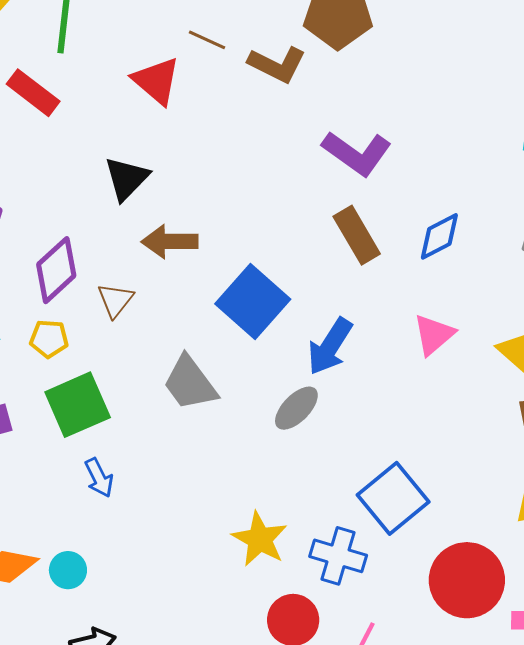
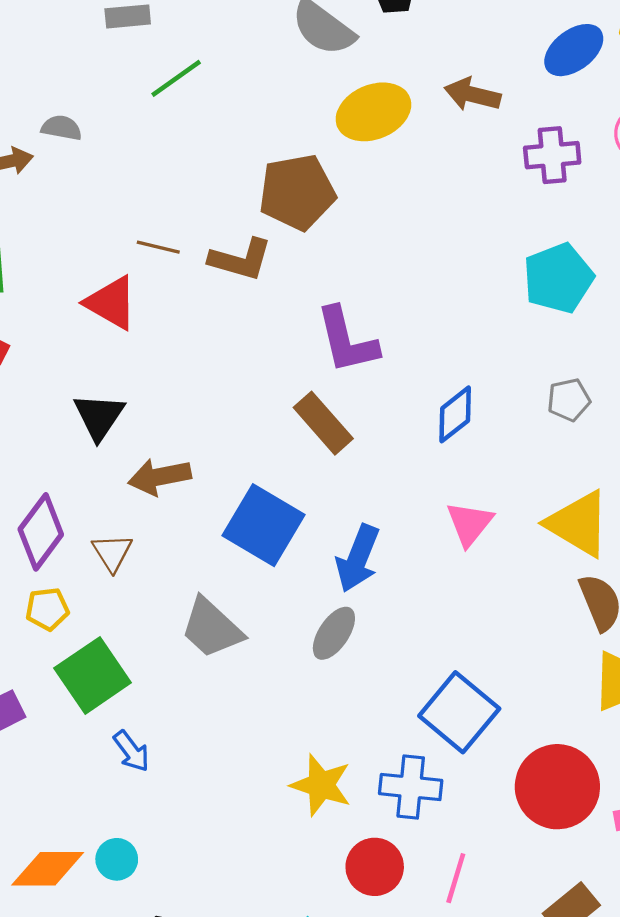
purple L-shape: (357, 153) -> (347, 340), turned 52
brown rectangle: (357, 235) -> (323, 423), moved

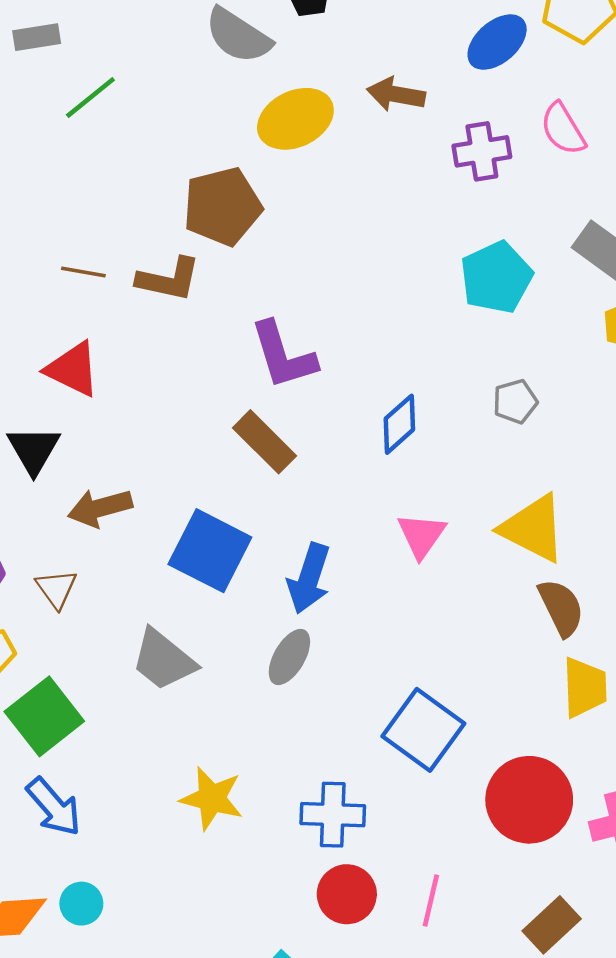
red triangle: (111, 303) -> (73, 369), moved
blue arrow: (131, 751) -> (54, 807), moved, size x1.4
yellow star: (321, 785) -> (212, 798), moved
blue cross: (411, 787) -> (333, 815), moved

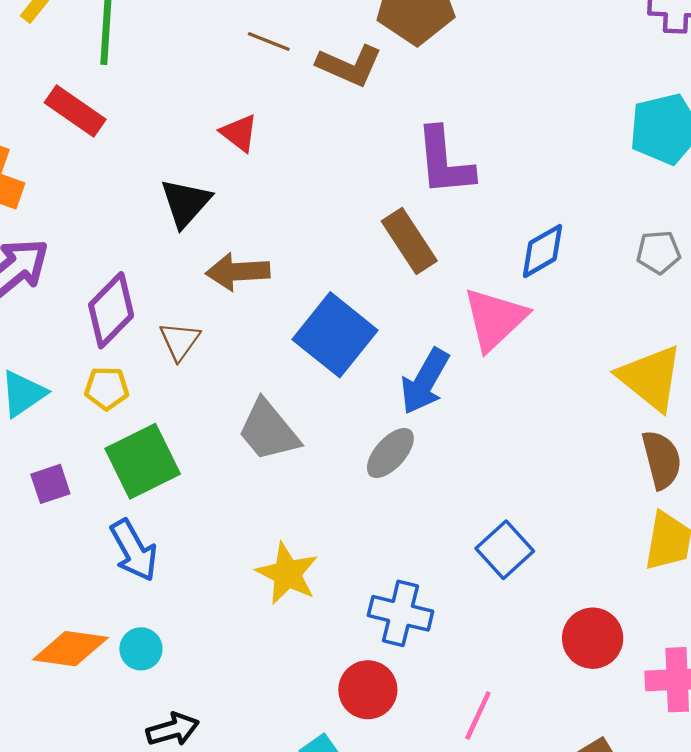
red triangle: (73, 369) -> (239, 133), size x0.7
pink triangle: (421, 535) -> (495, 319), moved, size x1.4
blue square: (423, 730) -> (505, 550), size x0.7
red circle: (529, 800) -> (593, 638), size x0.7
red circle: (347, 894) -> (368, 690), moved

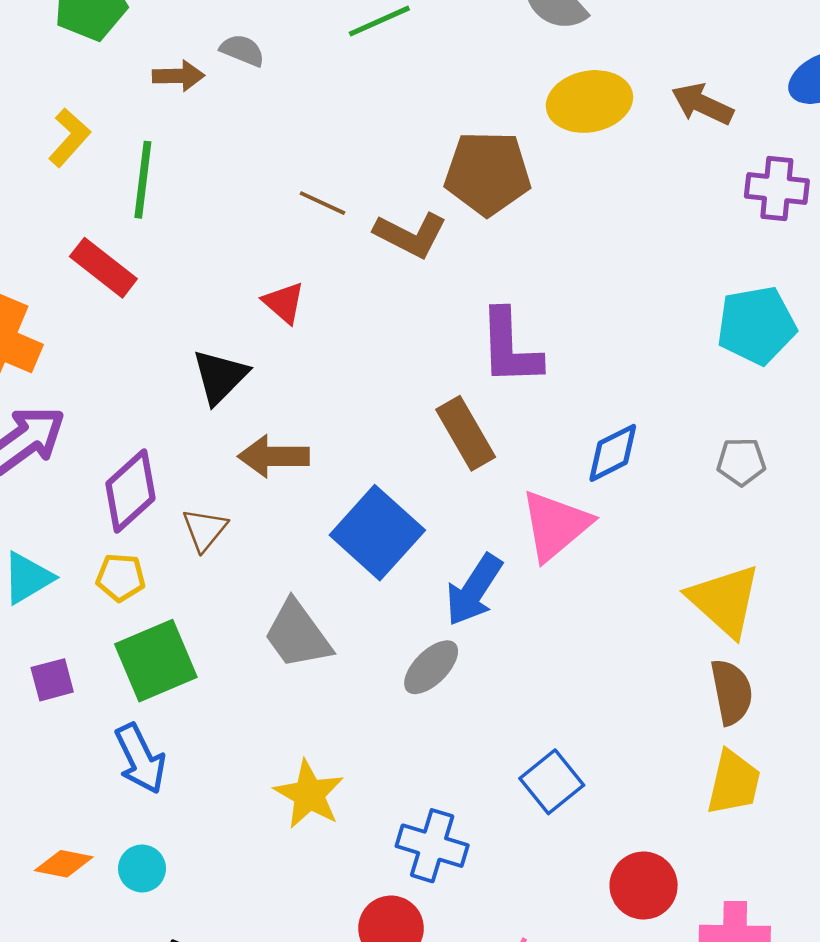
orange diamond: (70, 649) -> (64, 864), size x0.7

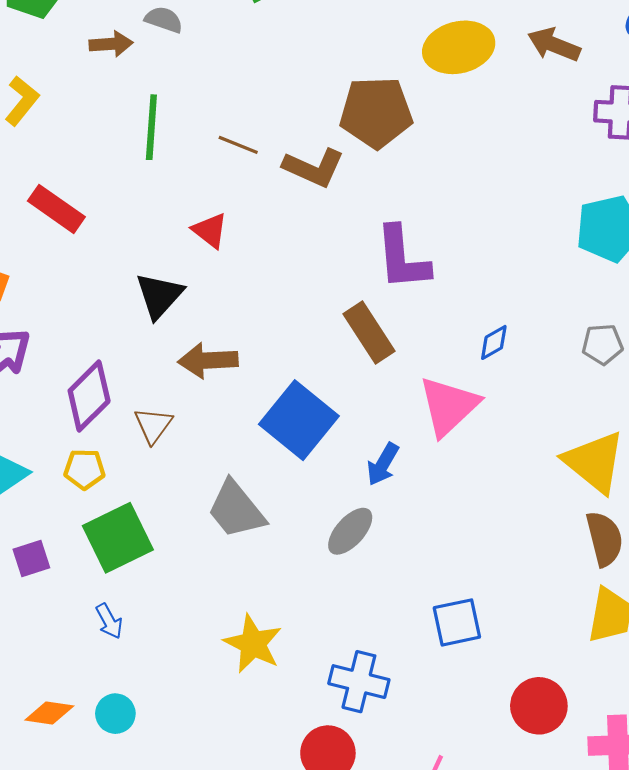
green line: (143, 180) -> (151, 127), moved
blue diamond: (613, 453) -> (494, 342), size x0.7
blue arrow: (474, 590) -> (383, 464), size x0.7
blue arrow: (140, 759) -> (109, 621), size x0.6
blue square: (552, 782) -> (457, 622), turned 30

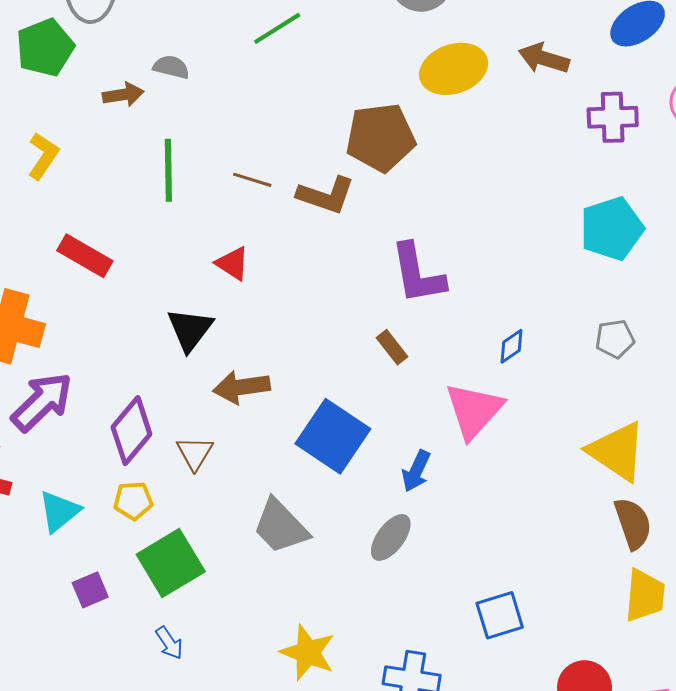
brown rectangle: (369, 333) -> (392, 347), size x0.6

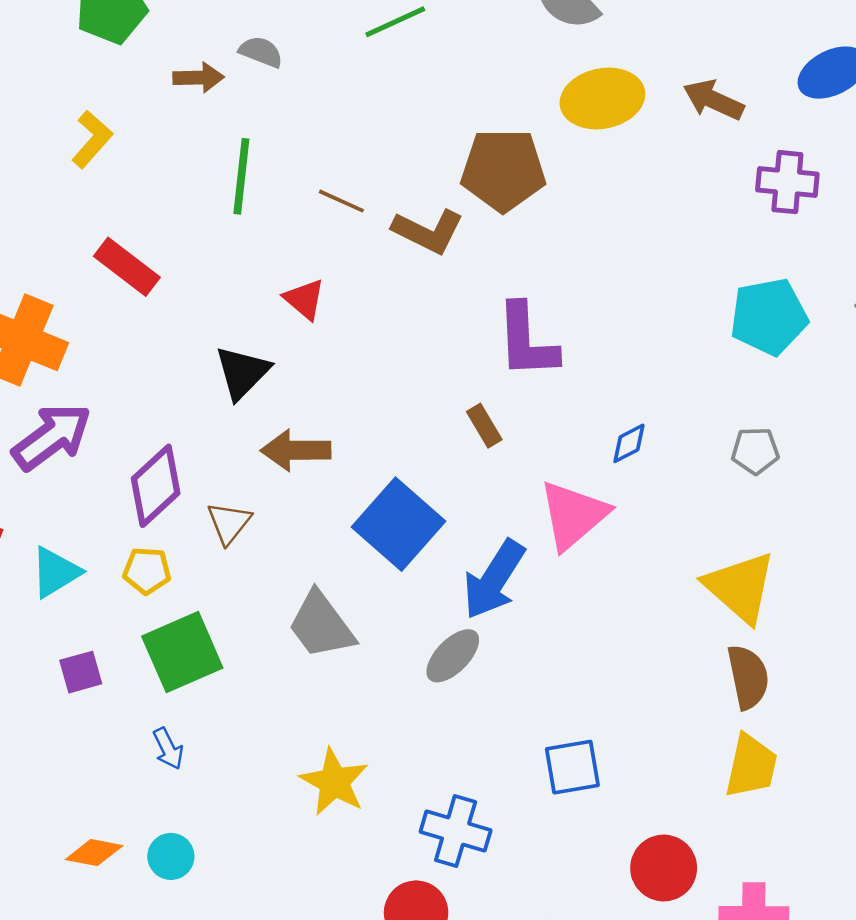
blue arrow: (416, 471) -> (494, 579), size x1.6

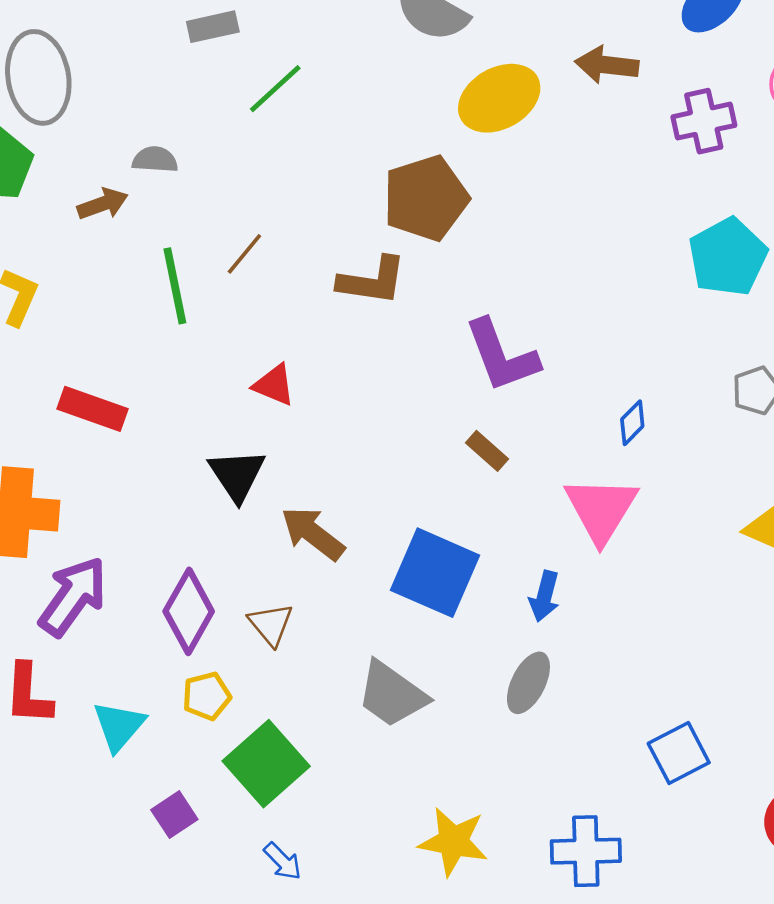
brown line: (341, 201) -> (244, 254), moved, turned -57
brown arrow: (296, 450) -> (313, 533), turned 56
blue arrow: (494, 579) -> (544, 596), size x0.6

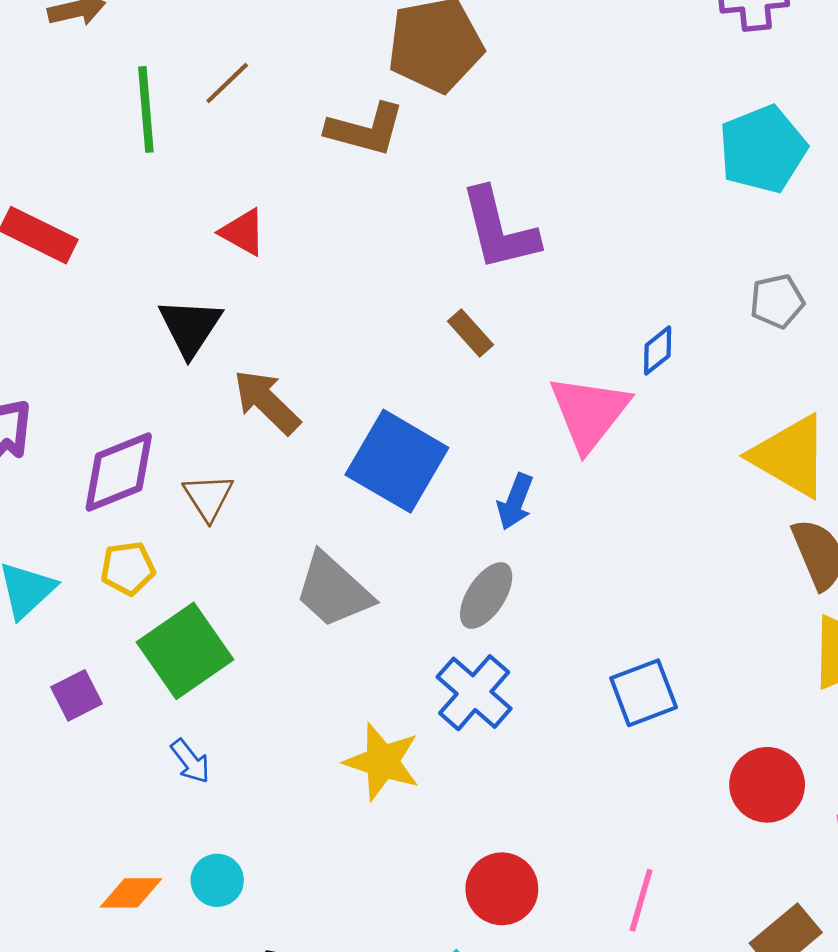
blue diamond: (632, 423) -> (658, 350), moved
purple diamond: (189, 611) -> (119, 472), turned 32
blue cross: (586, 851) -> (474, 693), moved, turned 36

